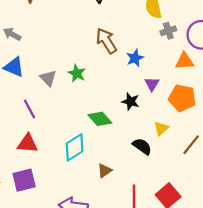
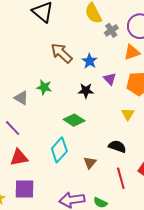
black star: (130, 102) -> (86, 91), moved
black semicircle: (142, 146) -> (117, 146), moved
purple square: (24, 180) -> (24, 189), turned 30

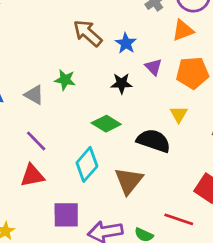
purple line: (13, 128) -> (36, 141), moved
black semicircle: (117, 146) -> (154, 141), moved, size x1.4
brown triangle: (90, 163) -> (129, 181), size x1.6
red line: (121, 178) -> (179, 219), moved, turned -55
purple square: (24, 189) -> (66, 215), moved

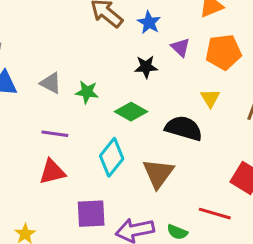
green star: (65, 80) -> (87, 92), moved
purple line: (36, 141) -> (55, 134), turned -35

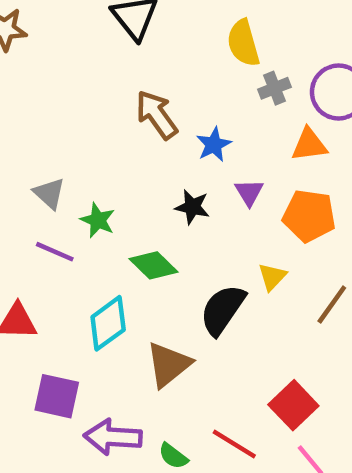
black semicircle: (184, 128) -> (223, 310), turned -87
purple line: (55, 134) -> (55, 252), moved

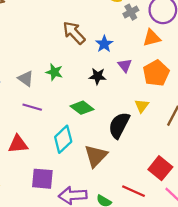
orange pentagon: (309, 216) -> (156, 73), turned -30
green star: (98, 220) -> (54, 72), moved

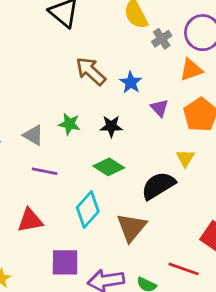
black star: (98, 76) -> (111, 126), moved
black semicircle: (119, 125) -> (158, 186), turned 36

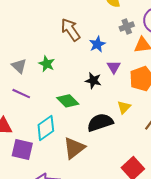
gray cross: (162, 39) -> (127, 26), moved
black star: (111, 126) -> (93, 81), moved
purple square: (65, 262) -> (22, 150), moved

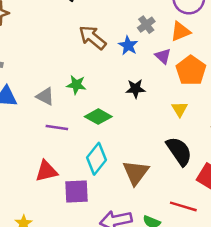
gray cross: (127, 26) -> (146, 25), moved
purple triangle: (114, 67) -> (163, 56), moved
green diamond: (68, 101) -> (98, 117), moved
black semicircle: (100, 122) -> (179, 151), moved, turned 90

